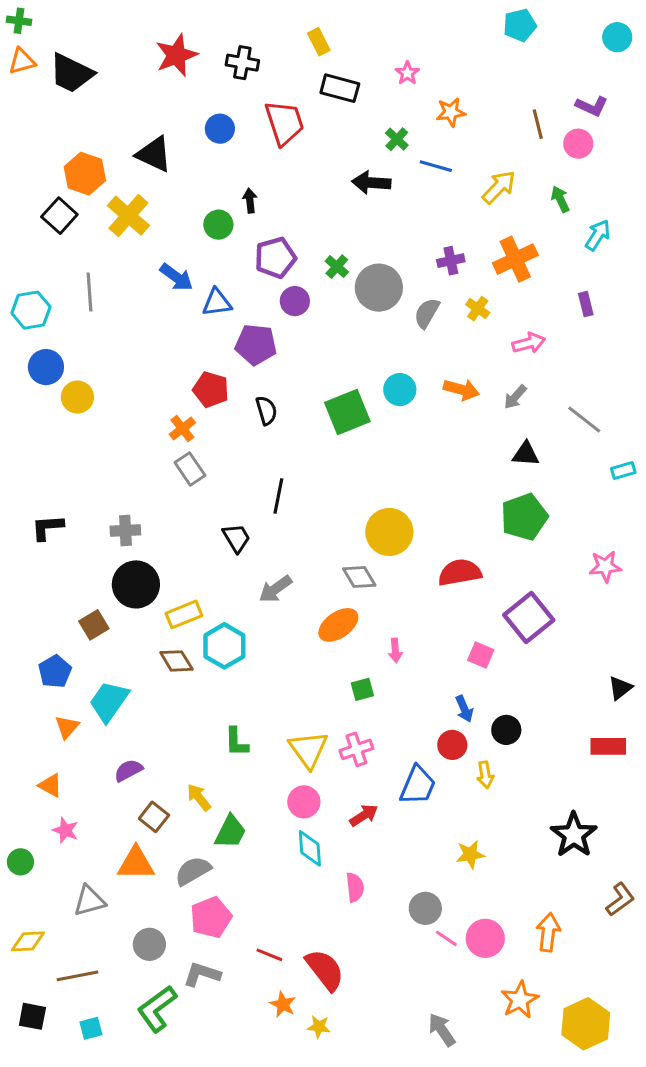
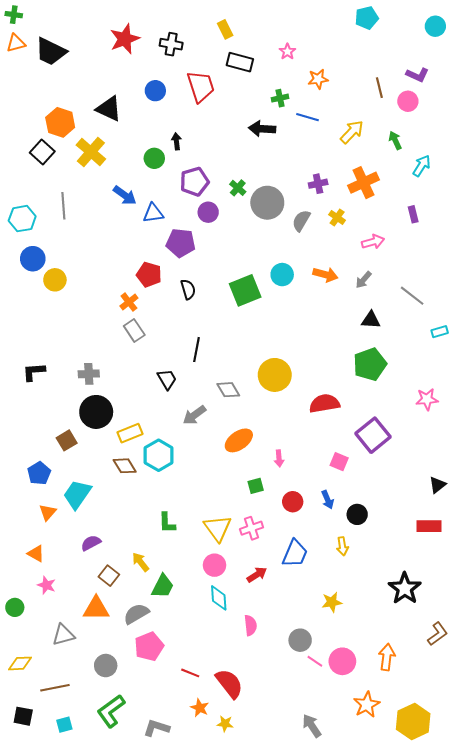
green cross: (397, 139) -> (280, 98), turned 35
gray diamond: (359, 577) -> (228, 390), moved
red circle: (452, 745) -> (293, 502), moved
gray L-shape: (202, 974) -> (156, 728), moved

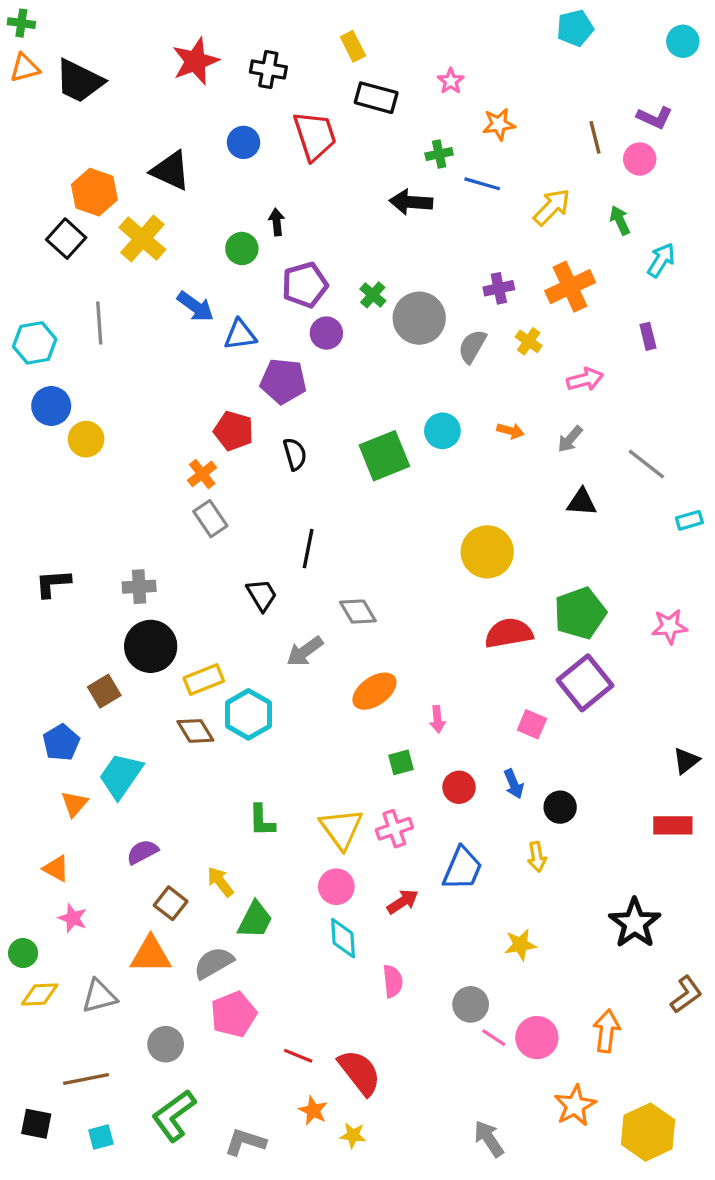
orange arrow: (325, 275) -> (510, 431), size x0.7
green pentagon: (370, 364) -> (580, 613), moved
yellow circle: (275, 375) -> (487, 552), moved
yellow diamond: (20, 663) -> (40, 994), moved

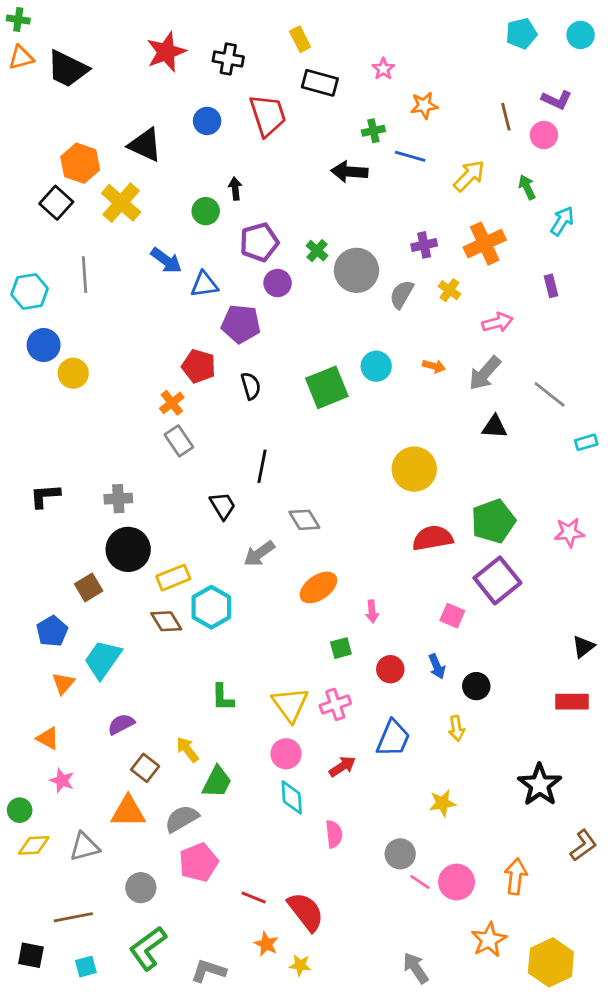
cyan pentagon: (575, 28) -> (521, 34), moved
gray arrow: (570, 439) -> (485, 373), size x1.5

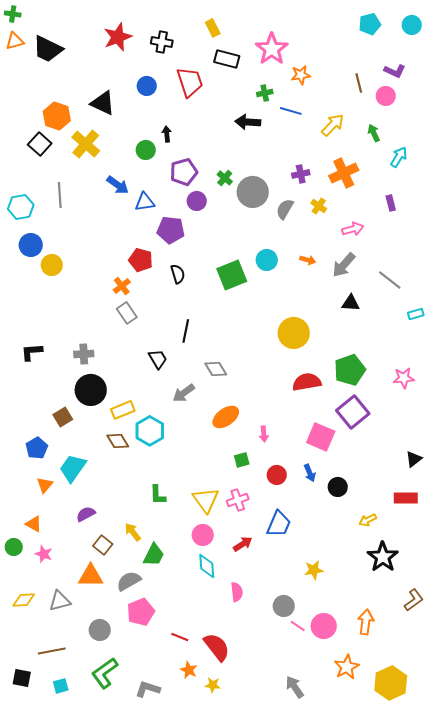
pink star: (383, 69) -> (272, 49), size x2.0
pink square: (452, 616) -> (321, 437), size x1.6
yellow arrow: (457, 728) -> (368, 520), moved, turned 72
green circle: (20, 810) -> (14, 547), moved

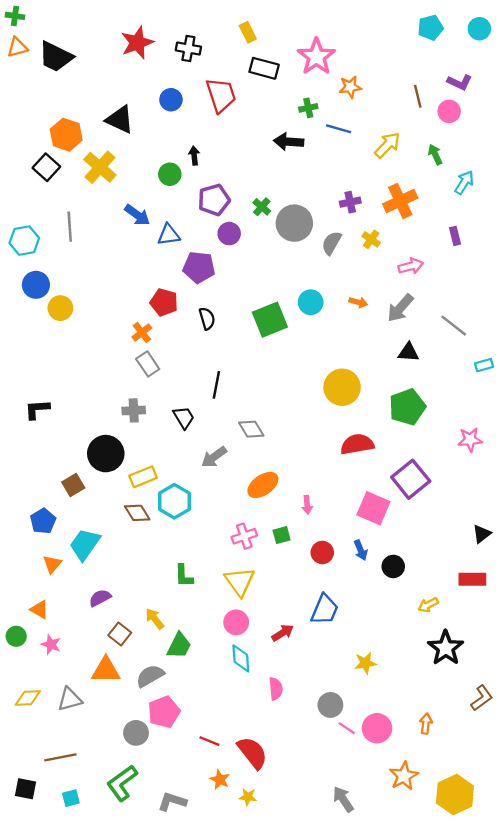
gray cross: (84, 354) -> (134, 410), moved
green pentagon: (350, 370) -> (407, 407), moved
pink cross: (238, 500) -> (244, 536), moved
orange arrow: (366, 622) -> (426, 724), size x0.7
gray circle: (100, 630) -> (136, 733), moved

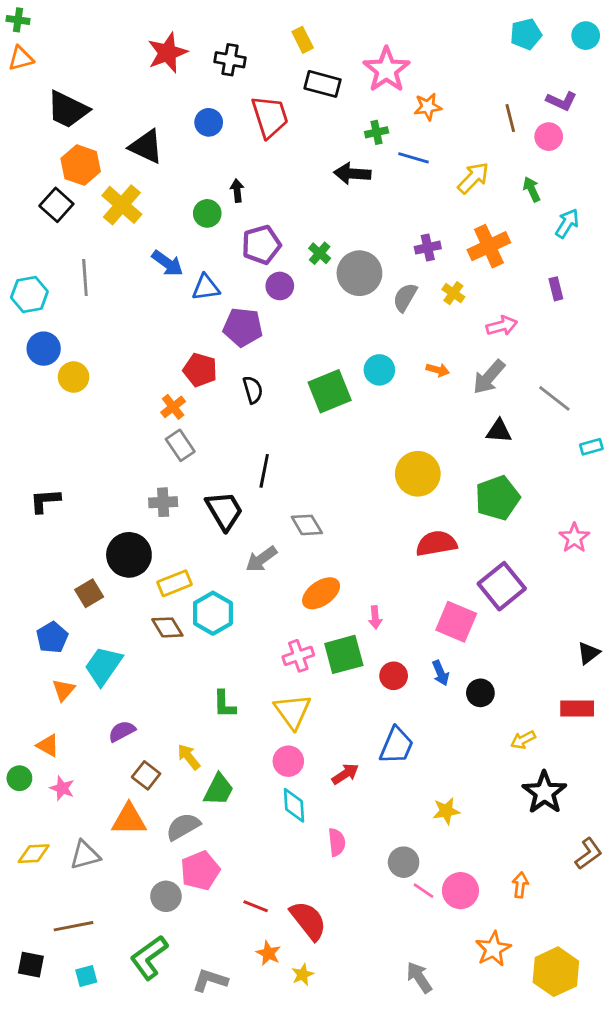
black trapezoid: (56, 57) -> (68, 110), moved
black trapezoid: (184, 417) -> (224, 511), size x1.4
pink star: (470, 440) -> (574, 538), turned -30
green square: (282, 535) -> (344, 654), size x1.8
yellow star: (248, 797) -> (303, 975), turned -30

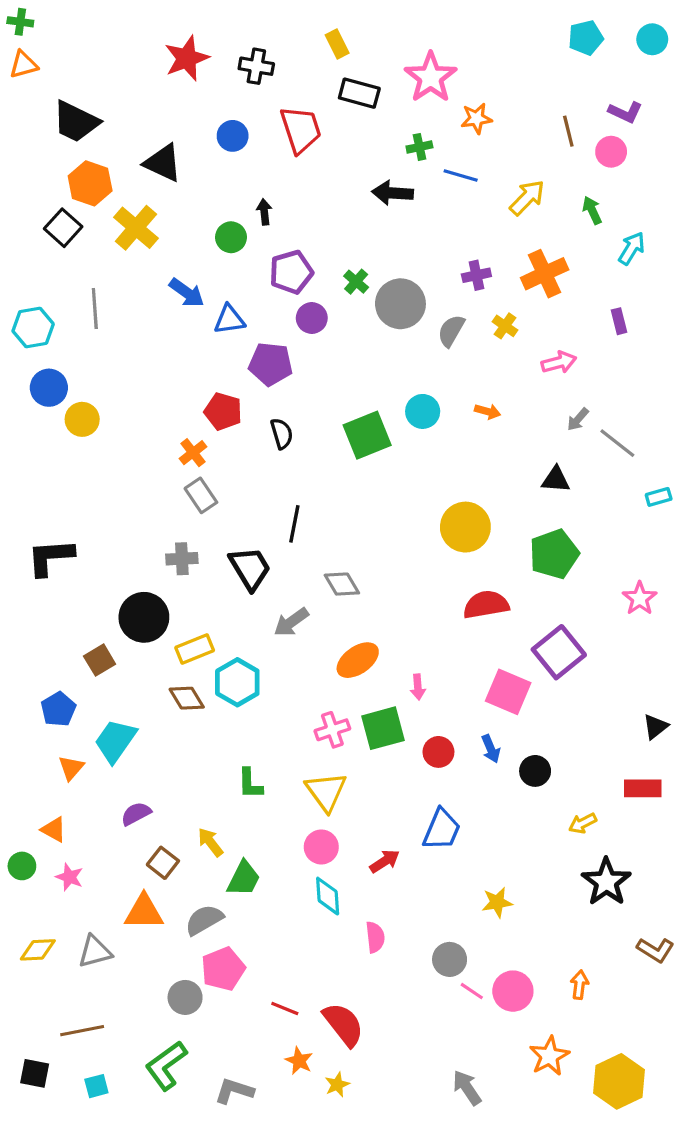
gray arrow: (489, 377) -> (578, 419), moved, size x0.6
black L-shape: (45, 501) -> (50, 557), size x1.4
brown L-shape: (589, 854) -> (655, 950), turned 68

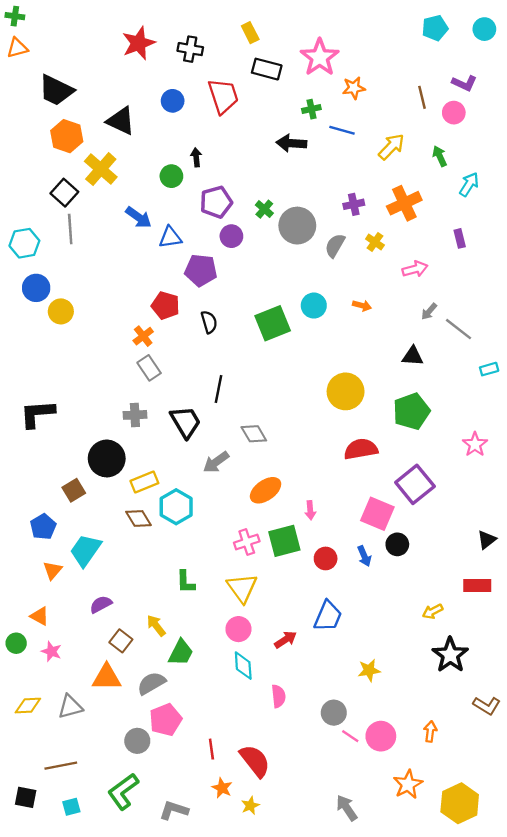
black square: (63, 228) -> (64, 193), moved
black circle: (535, 771) -> (397, 544), moved
red line: (285, 1009) -> (211, 749), turned 60

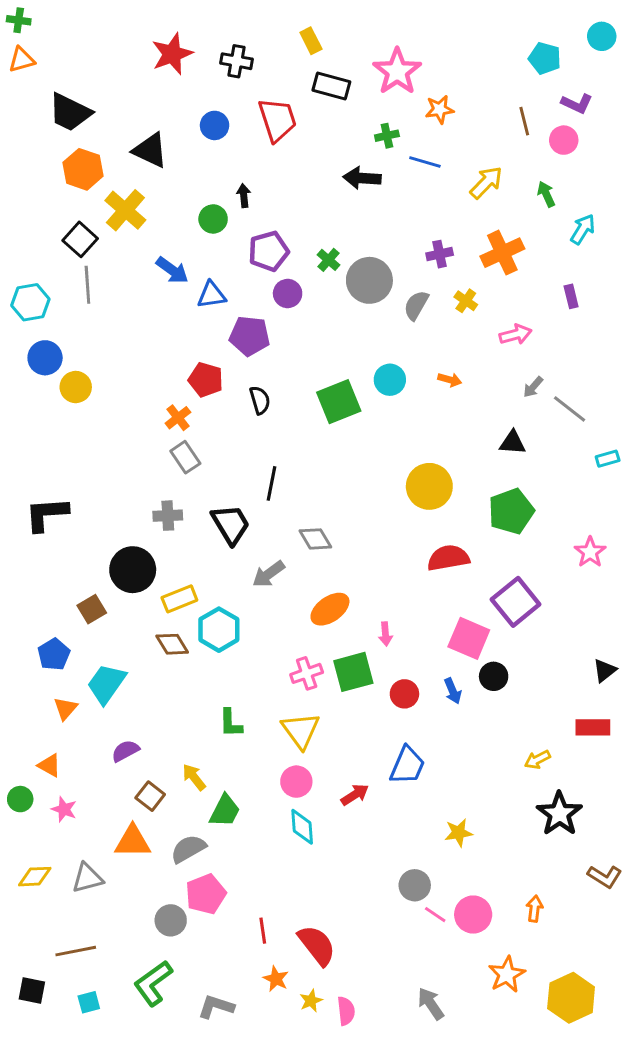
cyan pentagon: (435, 28) -> (545, 58), moved, turned 30
pink semicircle: (278, 696) -> (346, 1011), moved

